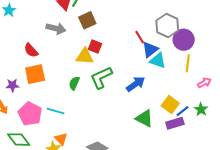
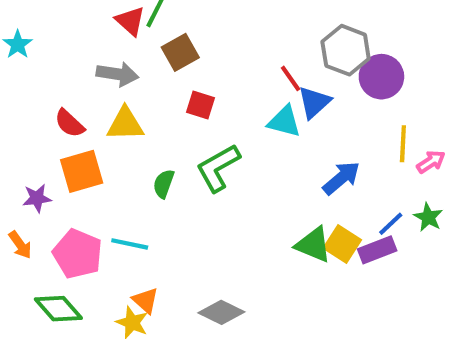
yellow triangle: (85, 56) -> (125, 124), moved
cyan triangle: (158, 61) -> (284, 121), moved
yellow line: (188, 63) -> (403, 144), moved
blue arrow: (136, 84) -> (341, 178), moved
yellow square: (170, 105) -> (342, 244), moved

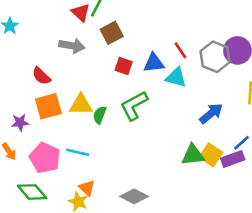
gray hexagon: (346, 50) -> (215, 57), moved
blue triangle: (314, 102) -> (154, 63), moved, turned 35
yellow triangle: (125, 124) -> (81, 105), moved
green triangle: (313, 245) -> (193, 155), turned -30

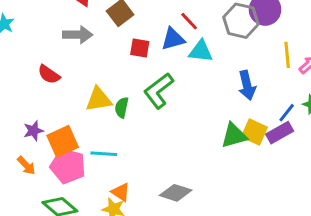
red line: (180, 50) -> (189, 21), moved
orange square: (48, 106) -> (63, 141), moved
blue arrow: (211, 113) -> (247, 85), turned 125

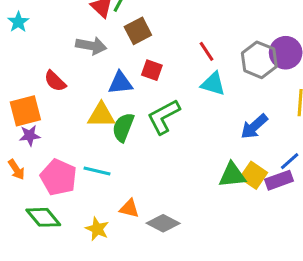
blue triangle: (173, 39) -> (120, 83), moved
blue arrow: (247, 85) -> (254, 126), turned 52
green semicircle: (122, 108) -> (123, 127), size x1.4
orange square: (63, 141) -> (25, 111), moved
orange triangle: (121, 192) -> (129, 208), moved, turned -30

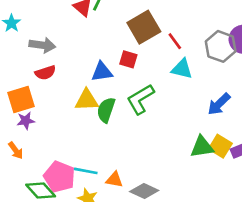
brown square: (138, 31) -> (144, 27), moved, size x1.4
gray arrow: (91, 46) -> (42, 45), moved
red semicircle: (55, 81) -> (45, 73), turned -60
cyan line: (97, 171) -> (86, 171), moved
pink pentagon: (58, 177) -> (59, 177), moved

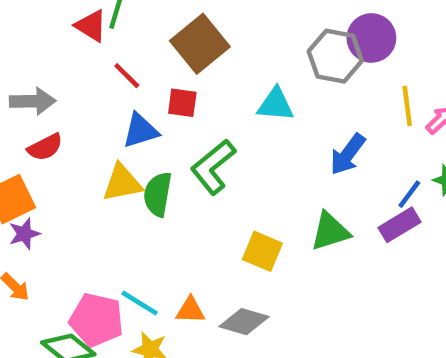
red line: (175, 41) -> (127, 76), moved
yellow square: (220, 146) -> (262, 251), moved
cyan line: (86, 171) -> (140, 303), turned 30

